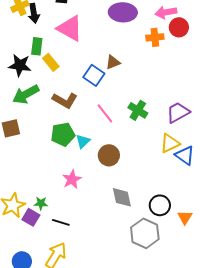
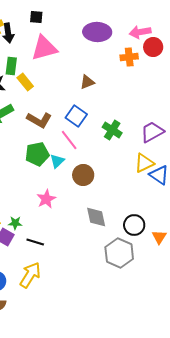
pink triangle: (70, 28) -> (44, 48), turned -44
blue square: (94, 75) -> (76, 116), moved
pink line: (105, 113) -> (69, 140), moved

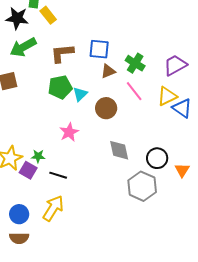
brown triangle: (87, 82) -> (108, 71), moved
blue square: (76, 116) -> (99, 49), turned -30
brown L-shape: (39, 120) -> (62, 53), turned 145
pink line: (69, 140) -> (134, 91), moved

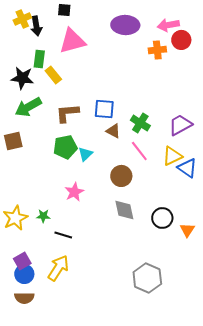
brown triangle: (108, 71) -> (113, 131), turned 49
brown circle: (106, 108) -> (121, 176), moved
purple square: (28, 170) -> (22, 261), moved, turned 30
gray hexagon: (142, 186) -> (147, 278), moved

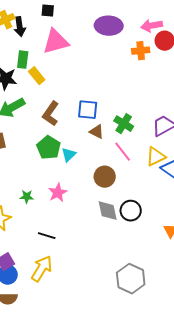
brown L-shape: (67, 113) -> (51, 114), turned -50
green pentagon: (65, 147) -> (49, 148), turned -30
green star: (43, 216) -> (27, 197), moved
black circle: (162, 218) -> (131, 211), moved

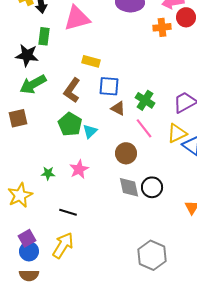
yellow rectangle: (37, 76) -> (91, 61), moved, turned -36

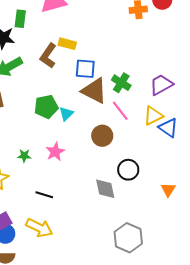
brown L-shape: (72, 90) -> (48, 56), moved
brown triangle: (118, 108) -> (94, 91), size x1.8
green pentagon: (70, 124) -> (46, 107), turned 30
gray diamond: (129, 187) -> (105, 189), moved
yellow arrow: (63, 245) -> (39, 228), turned 84

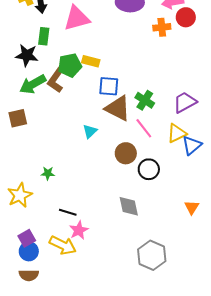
brown L-shape: (48, 56) -> (56, 80), moved
green pentagon: (46, 107) -> (70, 65), moved
blue triangle: (168, 128) -> (192, 145), turned 45
pink star: (55, 152) -> (79, 230), moved
black circle: (128, 170) -> (149, 169), moved

